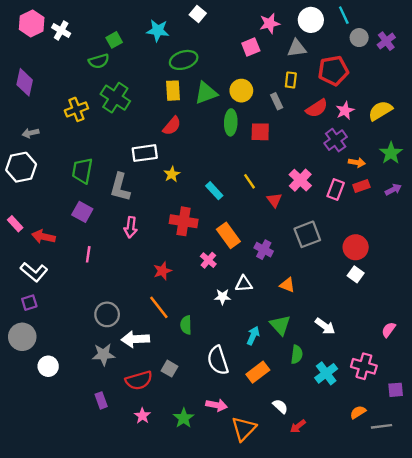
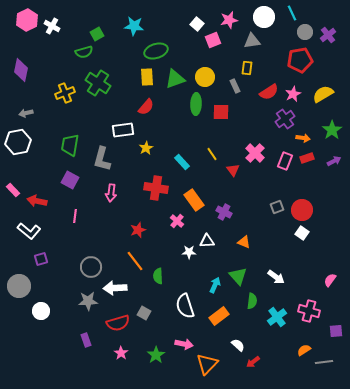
white square: (198, 14) -> (197, 24), moved
red pentagon: (333, 71) -> (300, 60), moved
gray square: (307, 234) -> (277, 207), moved, size x0.6
purple square: (29, 303) -> (41, 259), moved

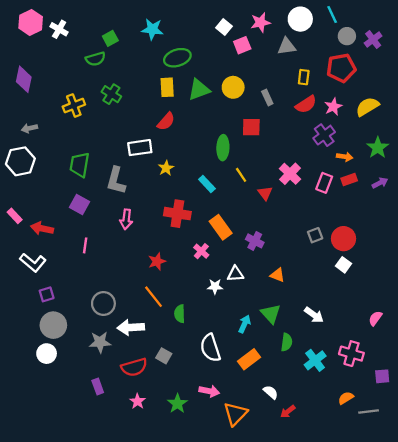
yellow rectangle: (247, 68) -> (304, 77), moved
green cross: (98, 83) -> (111, 94), size x0.7
green ellipse: (196, 104) -> (223, 148), moved
gray circle: (19, 286) -> (53, 325), moved

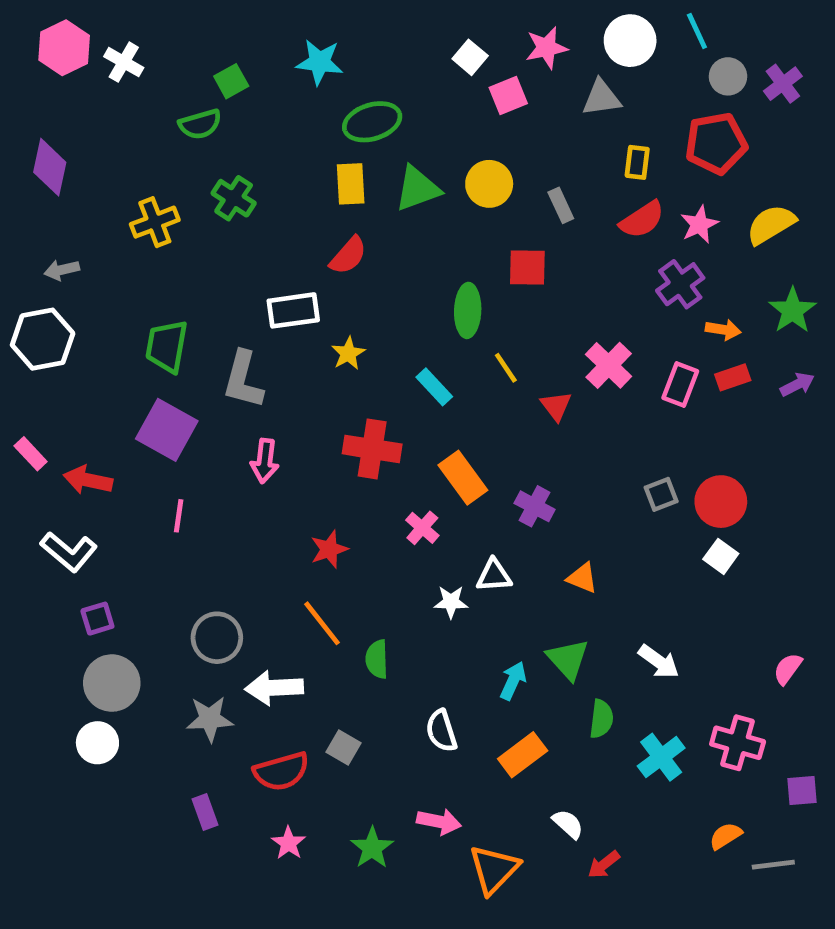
purple square: (80, 205) -> (167, 430), size x1.4
white semicircle: (210, 348) -> (441, 731), size x0.7

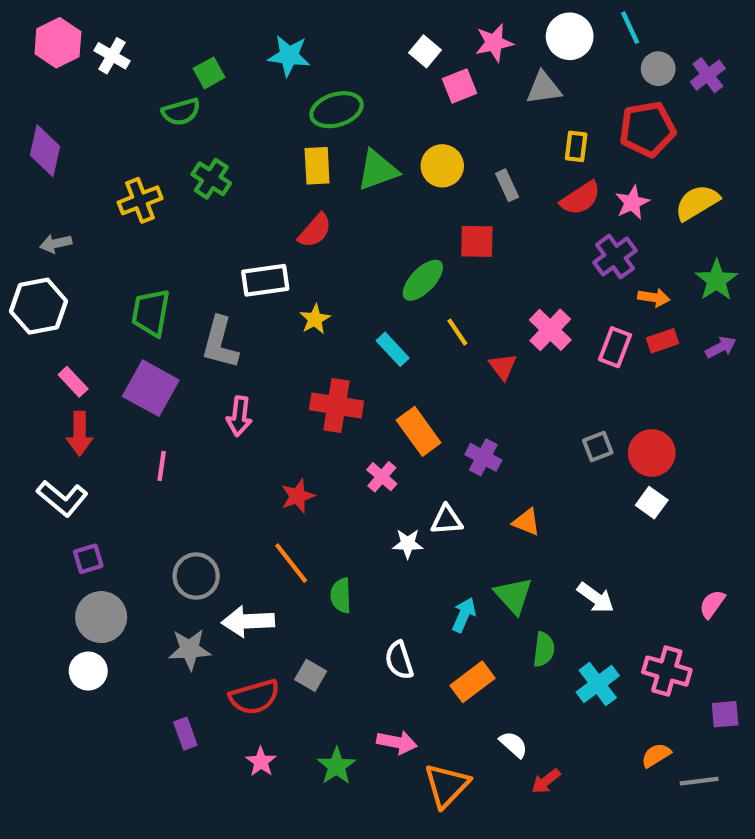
green ellipse: (468, 310) -> (423, 280), turned 42
pink rectangle: (31, 454) -> (73, 382), moved
red arrow: (88, 480) -> (80, 434), turned -102

